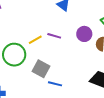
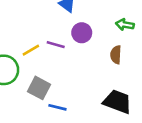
purple circle: (84, 34) -> (82, 33), moved

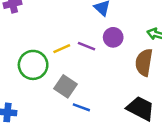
brown semicircle: (116, 55) -> (144, 62), size x1.5

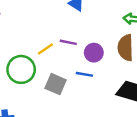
purple circle: (113, 37) -> (94, 53), moved
blue line: (81, 107) -> (84, 74), moved

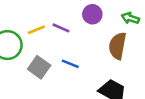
purple circle: (94, 53) -> (92, 14), moved

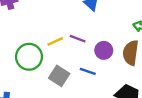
purple circle: (92, 14) -> (104, 50), moved

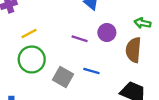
yellow line: (55, 41) -> (29, 33), moved
purple circle: (104, 50) -> (107, 33), moved

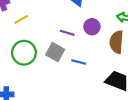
yellow line: (29, 33) -> (21, 19), moved
gray square: (63, 77) -> (55, 52), moved

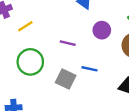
purple line: (67, 33) -> (68, 43), moved
gray square: (55, 52) -> (66, 79), moved

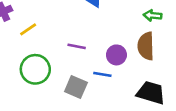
purple circle: (102, 30) -> (116, 55), moved

